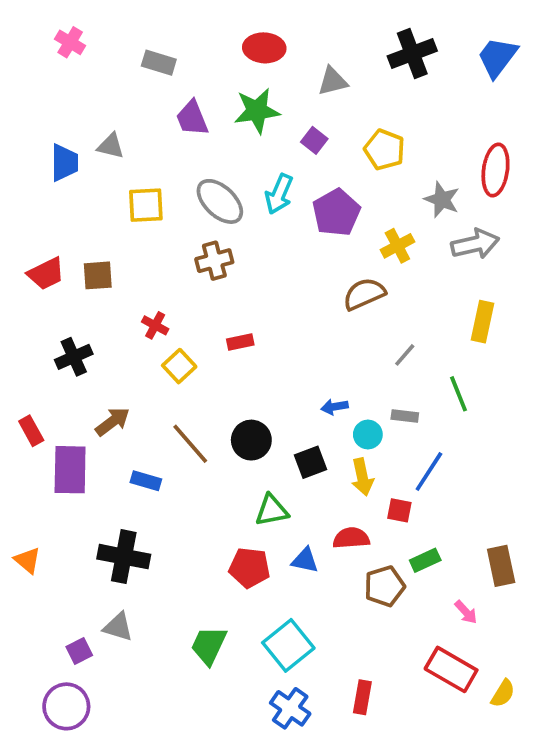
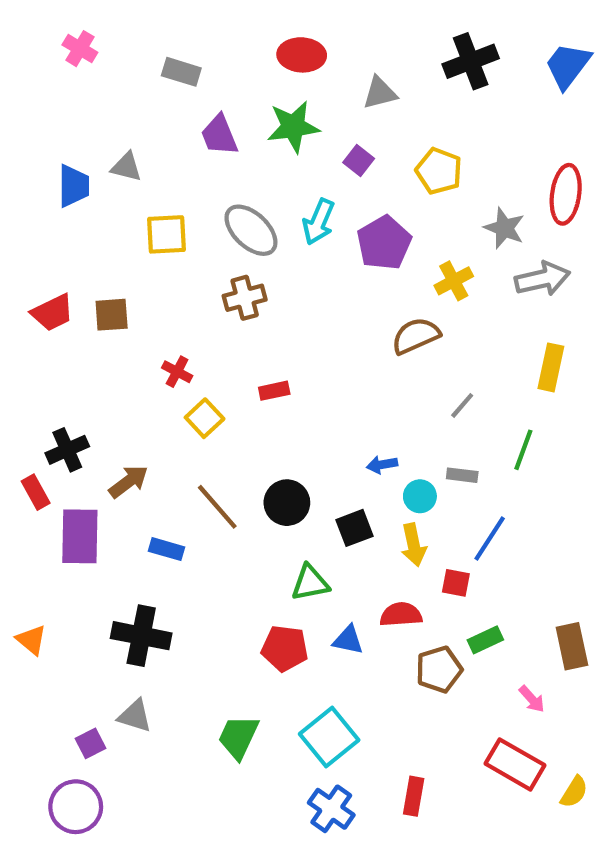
black cross: (74, 357) -> (67, 450), moved
green line: (458, 394) -> (523, 450), turned 42

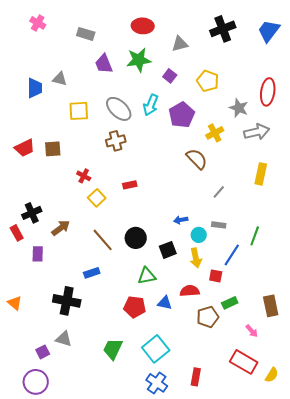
brown semicircle: (416, 336) -> (197, 159), turned 70
green line: (523, 450) -> (255, 236), moved
purple rectangle: (80, 536) -> (38, 254), size x0.6
blue rectangle: (167, 549) -> (92, 273), moved, turned -35

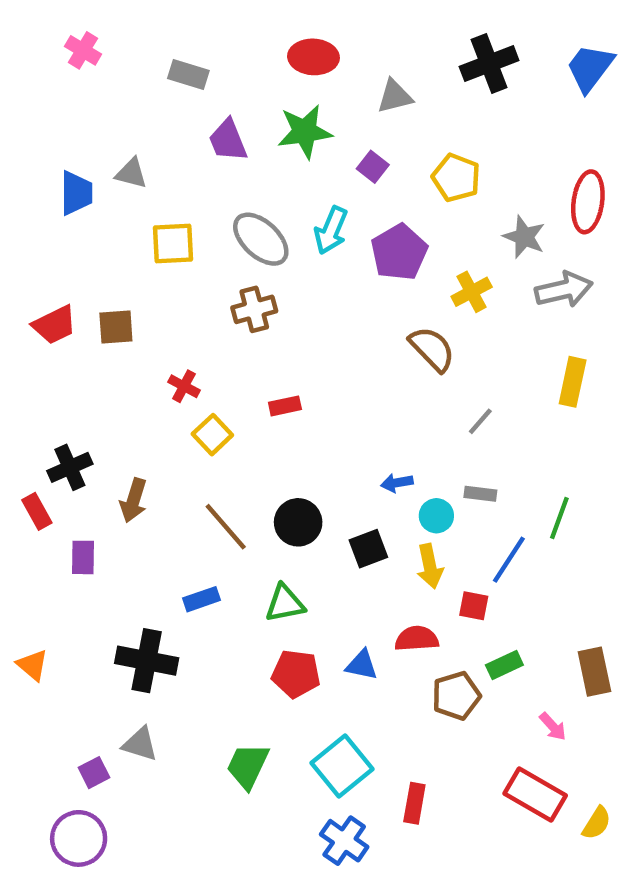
brown arrow: (61, 228) -> (133, 500), turned 144
green triangle: (147, 276) -> (285, 604), moved
red rectangle: (196, 377) -> (414, 803), moved

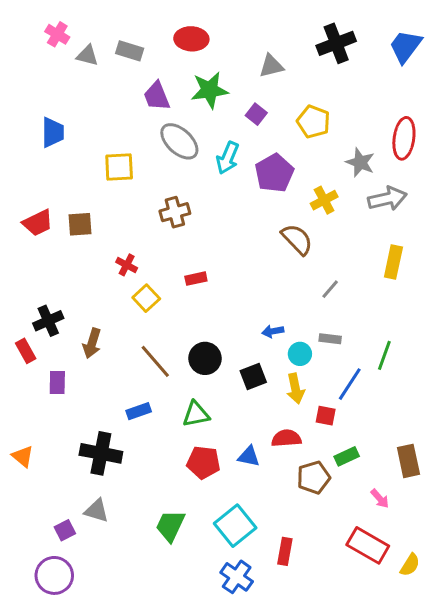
red ellipse: (313, 57) -> (191, 39), moved
gray triangle: (131, 173) -> (87, 55), moved
gray ellipse: (261, 239) -> (179, 141), moved

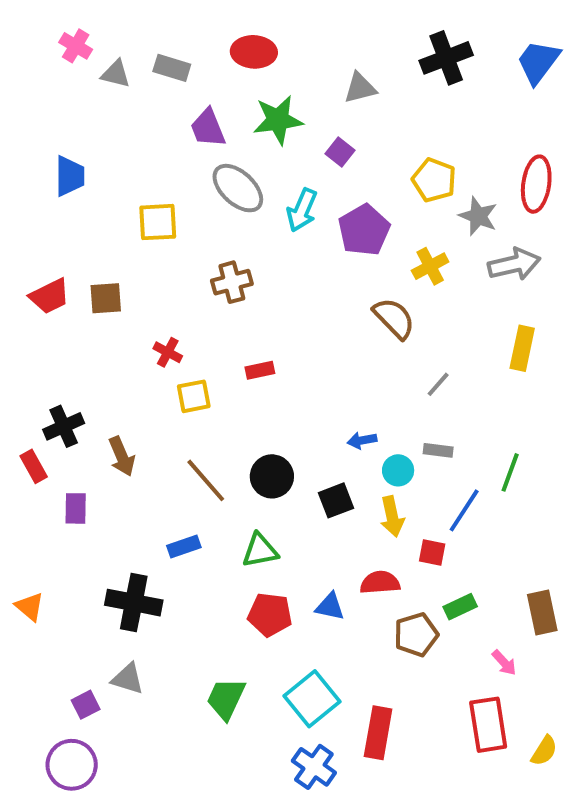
yellow pentagon: (314, 122) -> (434, 180), moved
yellow square: (146, 298) -> (194, 396), turned 32
brown arrow: (92, 343) -> (122, 456), turned -40
red rectangle: (368, 545) -> (488, 725), turned 51
red rectangle: (285, 551) -> (378, 733), size x1.4

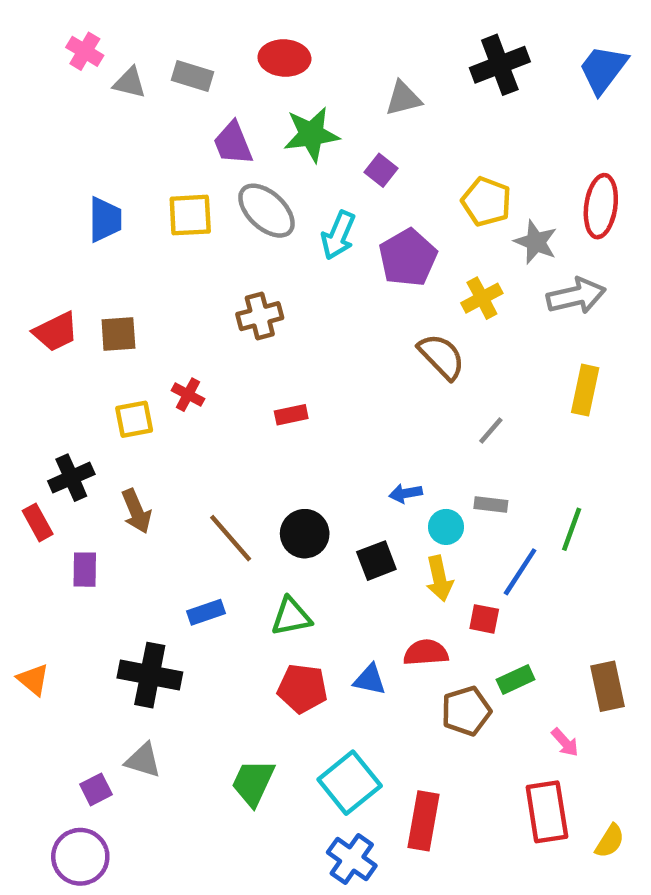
blue trapezoid: (70, 176) -> (105, 220), moved
yellow square: (158, 222) -> (190, 215), moved
yellow square: (194, 396) -> (134, 419), moved

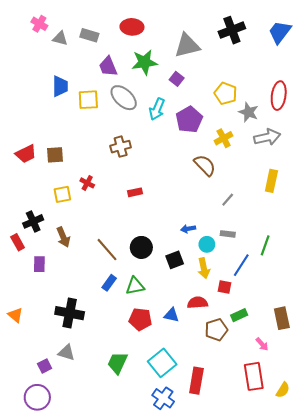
gray triangle: (403, 98) -> (187, 46), size x1.5
blue trapezoid: (105, 220) -> (60, 86), moved
blue rectangle: (206, 612) -> (109, 283), moved, turned -35

